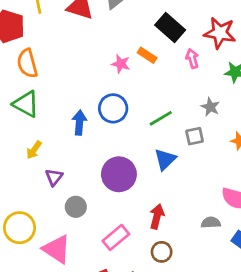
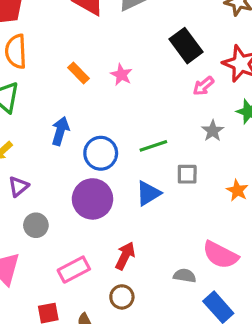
orange rectangle: (147, 55) -> (79, 73), moved
pink arrow: (192, 59) -> (203, 86), turned -126
gray star: (210, 107) -> (213, 131), moved
blue circle: (113, 108) -> (101, 153), moved

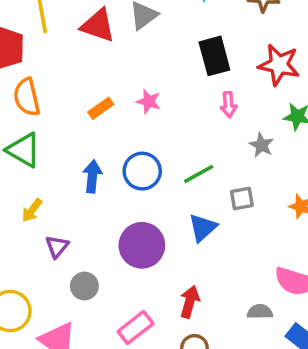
black rectangle: (186, 46) -> (214, 56), turned 32
orange rectangle: (79, 73) -> (101, 108), turned -70
pink arrow: (203, 86) -> (229, 105), moved, turned -45
blue circle: (101, 153) -> (142, 171), moved

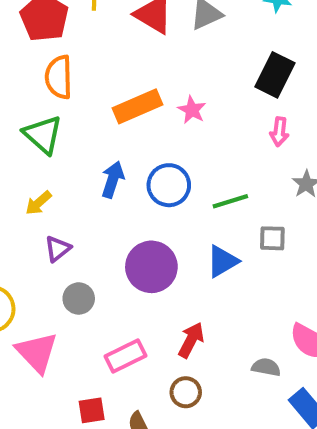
black rectangle: (214, 56) -> (275, 75), turned 30
orange rectangle: (101, 108) -> (138, 106), size x1.6

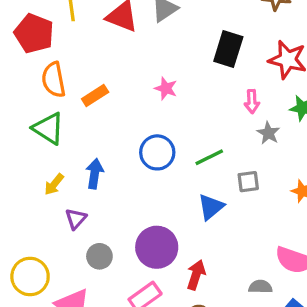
orange rectangle: (138, 106) -> (95, 96), moved, size x0.7
pink arrow: (279, 132) -> (252, 101), moved
blue arrow: (113, 180) -> (95, 174), moved
purple circle: (151, 267) -> (157, 247), moved

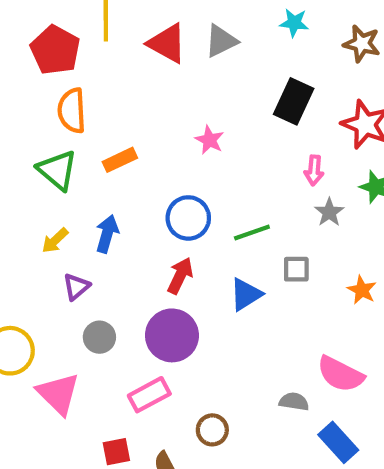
orange rectangle: (95, 96) -> (120, 160), moved
red arrow: (196, 275) -> (180, 276), moved

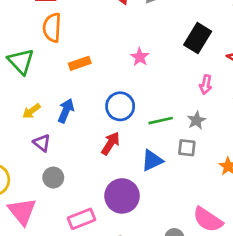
green triangle: (57, 170) -> (21, 61), moved
gray star: (329, 212) -> (196, 120), moved
purple triangle: (76, 287) -> (42, 143), turned -48
purple circle: (172, 335) -> (122, 196), moved

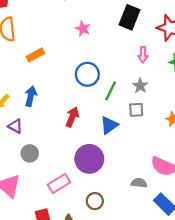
pink star: (140, 57) -> (83, 29), moved
blue circle: (120, 106) -> (87, 74), moved
green line: (161, 121) -> (111, 91), turned -42

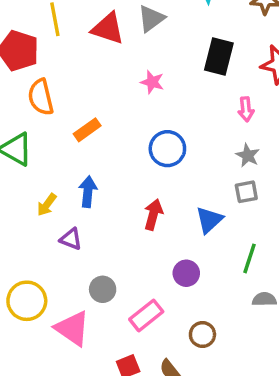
green line: (111, 91) -> (250, 258), moved
gray circle: (30, 153) -> (103, 289), moved
purple circle: (89, 159) -> (186, 273), size x0.6

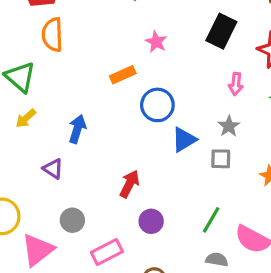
orange rectangle: (87, 130) -> (123, 75), moved
yellow arrow: (47, 205) -> (26, 118), moved
red arrow: (153, 214) -> (130, 184), moved
blue triangle: (209, 220) -> (184, 140), moved
pink triangle: (72, 328) -> (38, 250), turned 36

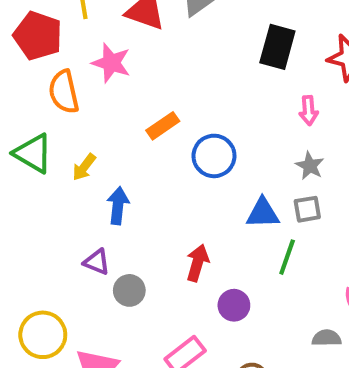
pink star: (156, 42) -> (111, 63), moved, size x1.4
yellow arrow: (26, 118) -> (84, 167), moved
blue triangle: (184, 140) -> (263, 213), moved, turned 40
gray circle: (72, 220) -> (129, 290), moved
green line: (211, 220) -> (287, 257), moved

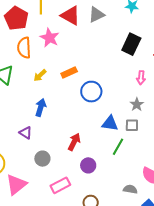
yellow arrow: (84, 167) -> (40, 75), moved
gray circle: (129, 290) -> (42, 159), moved

